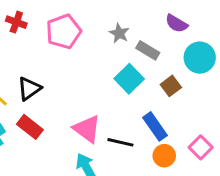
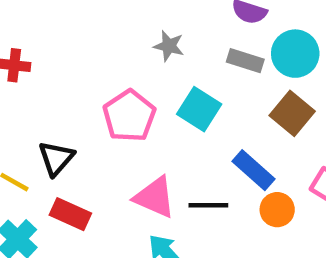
pink pentagon: (64, 32) -> (129, 116), moved
gray rectangle: (148, 50) -> (245, 61), moved
brown square: (171, 86) -> (292, 113), moved, size x1.4

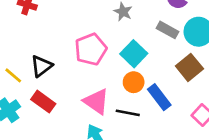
orange circle: (277, 210) -> (134, 82), moved

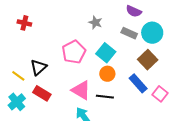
blue rectangle: (159, 97) -> (138, 83), moved

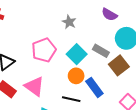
gray rectangle: (129, 33) -> (101, 51), moved
blue rectangle: (138, 83) -> (94, 87), moved
pink triangle: (81, 90) -> (34, 86), moved

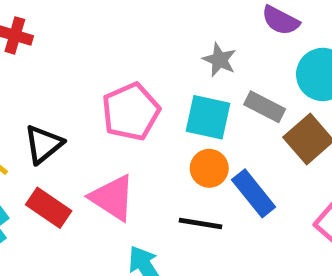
gray star: (69, 22) -> (219, 60), moved
cyan square: (77, 54) -> (208, 117), turned -30

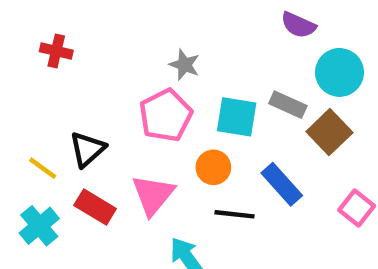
gray star: (219, 60) -> (184, 65), moved
orange circle: (209, 168) -> (213, 167), moved
pink triangle: (112, 198) -> (153, 195), turned 39

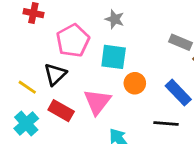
pink pentagon: (166, 115) -> (73, 41), moved
cyan square: (237, 117) -> (114, 57), moved
black line: (235, 214) -> (166, 123), moved

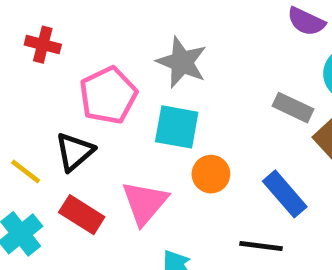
gray star: (115, 19) -> (182, 62), size x1.5

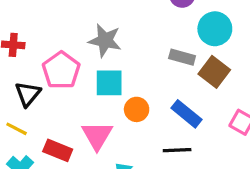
black triangle: (75, 152) -> (28, 94), moved

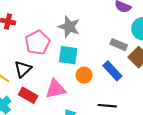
black triangle: (28, 94) -> (23, 69), moved
blue rectangle: (187, 114) -> (112, 71), moved
pink triangle: (97, 135) -> (56, 89), turned 40

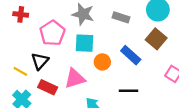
gray rectangle: (119, 45) -> (121, 17), moved

